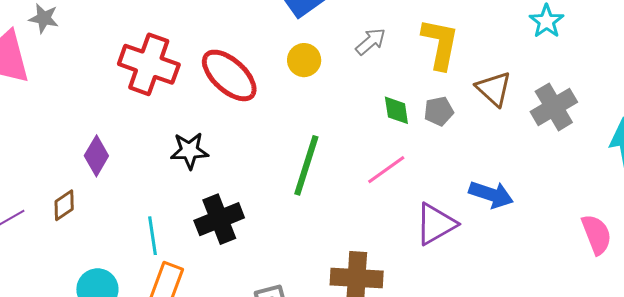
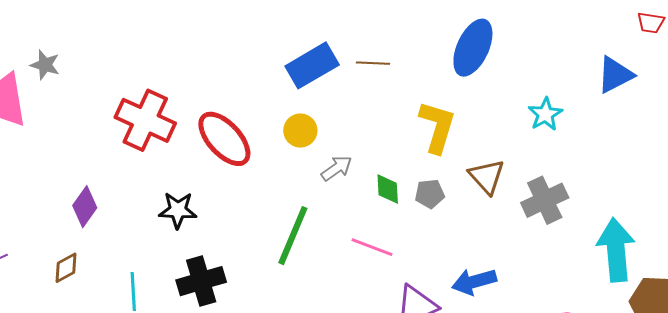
gray arrow: (371, 42) -> (337, 168), moved
pink line: (386, 170) -> (372, 247), turned 51
blue arrow: (491, 194) -> (474, 282), turned 141
brown diamond: (64, 205) -> (66, 268), moved

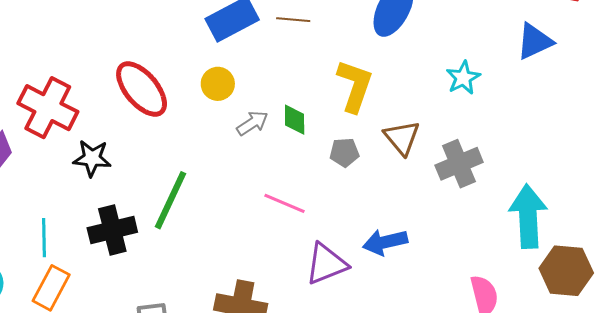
red cross: (145, 120) -> (48, 108), moved
green diamond: (388, 189) -> (295, 120), moved
green line: (293, 236) -> (170, 200), moved

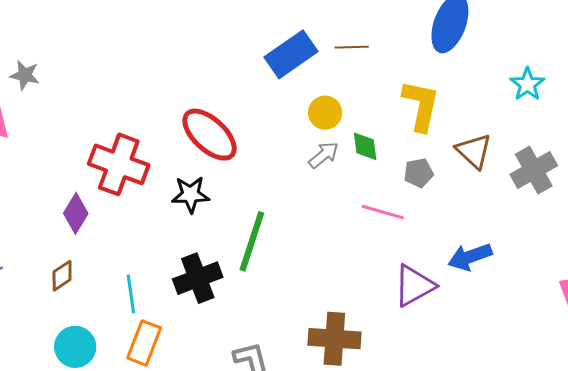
yellow circle: (218, 84) -> (325, 113), moved
black star: (92, 158) -> (191, 194), moved
pink line: (284, 203) -> (383, 212), moved

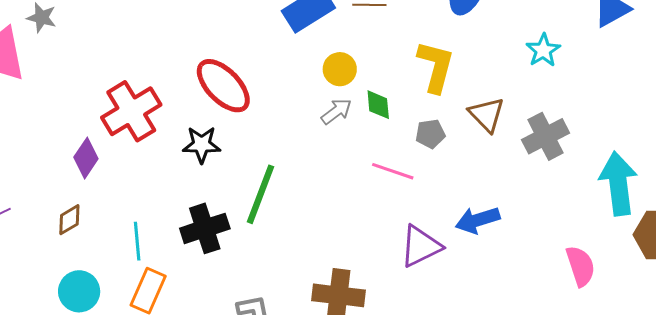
red cross: (119, 164) -> (131, 111), turned 36

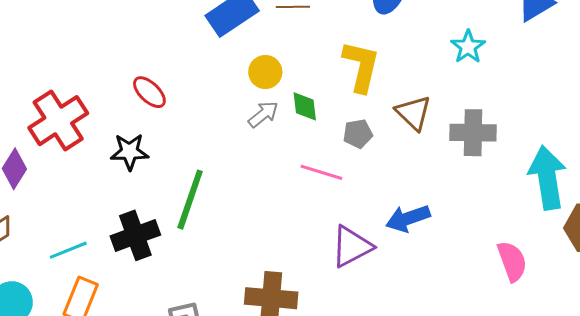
red ellipse: (223, 86) -> (149, 92), size x0.6
gray cross: (545, 136) -> (473, 133), turned 30
cyan line: (137, 241) -> (68, 250), turned 75

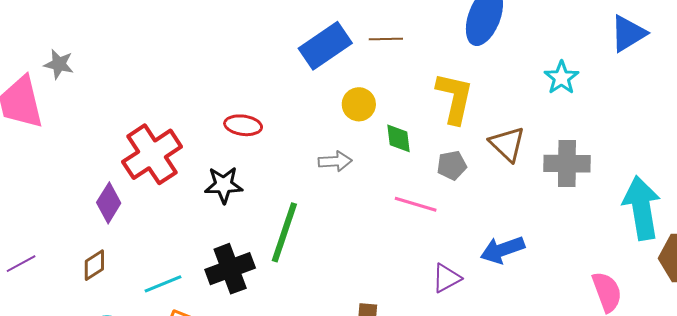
red ellipse: (149, 92) -> (243, 125), turned -36
gray arrow: (263, 114) -> (335, 161), moved, turned 36
purple triangle: (352, 246) -> (446, 278), size x0.7

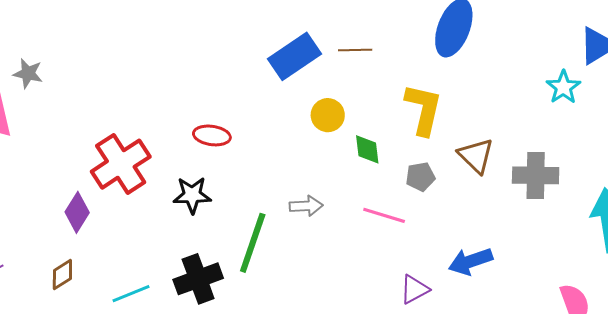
cyan star: (561, 78) -> (563, 87), moved
gray arrow: (335, 161) -> (306, 206), moved

